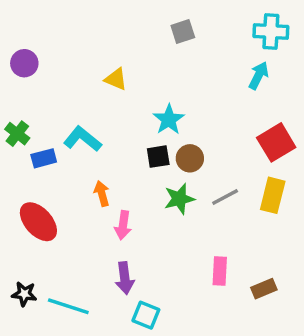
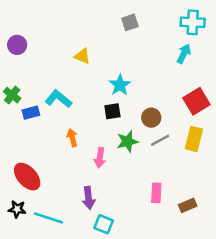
brown circle: (190, 158) -> (151, 118), moved
red ellipse: (38, 222) -> (27, 177), moved
pink arrow: (123, 225) -> (100, 158), moved

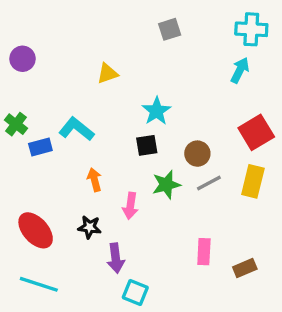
yellow triangle: (82, 56) -> (107, 73), turned -42
black star: (17, 209) -> (90, 227), moved
cyan line: (48, 218) -> (39, 284), moved

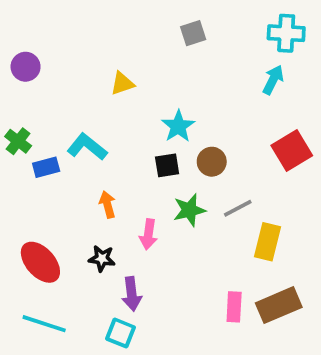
brown circle: (197, 154) -> (212, 162), moved
yellow rectangle: (253, 181) -> (268, 242), moved
pink rectangle: (204, 252) -> (234, 307), moved
brown rectangle: (245, 268) -> (279, 305), size x1.6
cyan square: (135, 292) -> (120, 333), moved

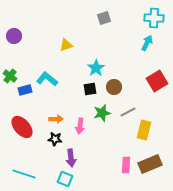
orange arrow: (107, 204) -> (56, 119), moved, turned 104
red ellipse: (40, 262) -> (22, 127), moved

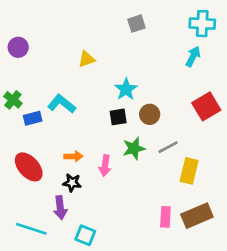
purple arrow: (71, 158) -> (60, 208), moved

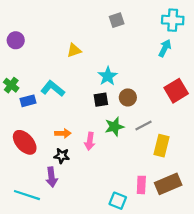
cyan square: (85, 235) -> (118, 201), moved

